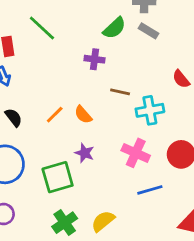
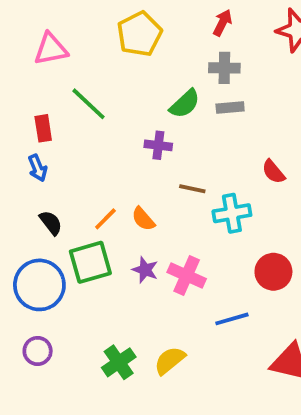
gray rectangle: (148, 31) -> (230, 108), turned -36
pink cross: (136, 153) -> (187, 276), moved
green square: (58, 177) -> (90, 262), moved

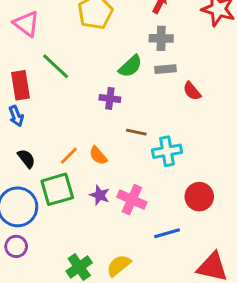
pink triangle: (51, 49) -> (26, 24), turned 48
red rectangle: (43, 128) -> (21, 85), size x1.4
red semicircle: (273, 172) -> (192, 91), moved
purple circle: (38, 351) -> (16, 246), moved

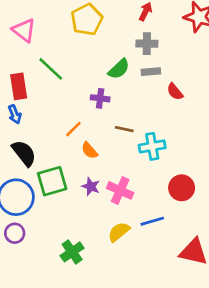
orange line: (69, 156) -> (73, 129), moved
black semicircle: (26, 159) -> (24, 153), size x1.5
yellow semicircle: (119, 265) -> (119, 232), moved

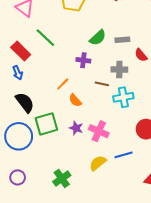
gray cross: (147, 44) -> (119, 70), moved
red rectangle: (19, 86) -> (21, 51), turned -36
purple circle: (15, 233) -> (18, 177), moved

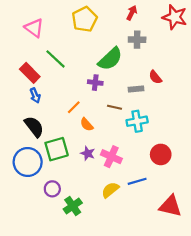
green semicircle: (98, 38) -> (110, 59), size x1.4
gray rectangle: (122, 40) -> (136, 89), moved
gray cross: (119, 70) -> (137, 40), moved
blue arrow: (18, 73) -> (35, 95), moved
purple circle: (18, 177) -> (52, 189), moved

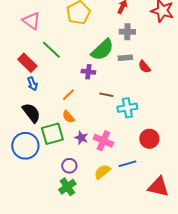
gray rectangle: (136, 89) -> (125, 58), moved
orange semicircle: (87, 124) -> (68, 117), moved
purple circle: (52, 189) -> (69, 166), moved

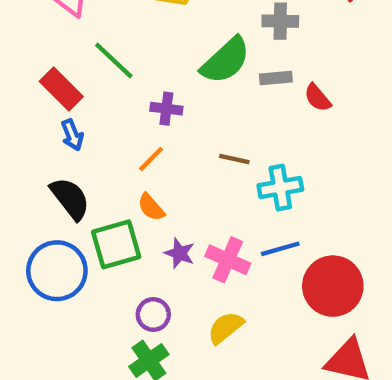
purple cross: (88, 72) -> (166, 109), moved
red circle: (149, 139) -> (333, 286), moved, size x1.4
blue line: (127, 164) -> (280, 249), moved

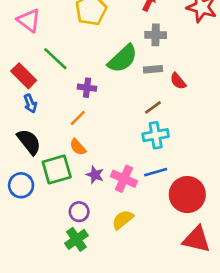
brown line: (234, 159) -> (153, 107), moved, turned -48
blue circle: (57, 271) -> (21, 185), size x0.7

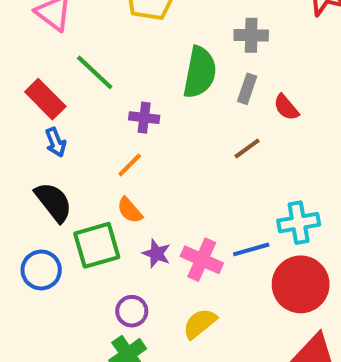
green semicircle: (123, 59) -> (200, 72), turned -36
gray rectangle: (153, 69) -> (247, 89), turned -66
cyan cross: (156, 135) -> (299, 223), moved

